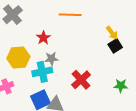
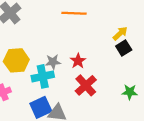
yellow arrow: (112, 33) -> (120, 33), turned -96
red star: (43, 38) -> (78, 61), moved

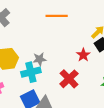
red star: (78, 61) -> (83, 55), moved

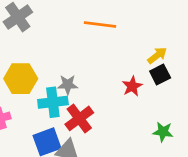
red cross: (69, 79) -> (79, 118), moved

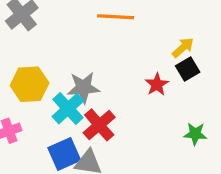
gray star: (68, 85) -> (83, 87), size x1.4
cyan cross: (53, 102) -> (68, 109), turned -32

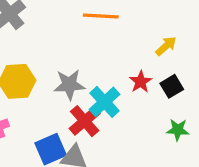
black square: (188, 69) -> (172, 86), moved
cyan cross: (68, 109) -> (105, 102), moved

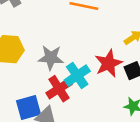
red star: (141, 82) -> (108, 63), size x1.5

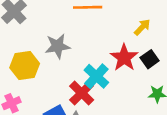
gray star: (51, 58) -> (58, 46), moved

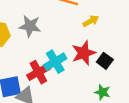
yellow arrow: (142, 27) -> (91, 21), moved
black square: (150, 59) -> (105, 61), turned -35

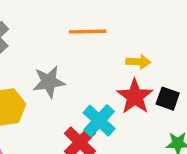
yellow arrow: (91, 21) -> (138, 62), moved, turned 49

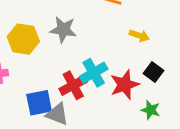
red star: (135, 97) -> (125, 85), moved

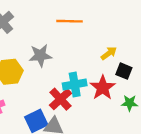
yellow arrow: (139, 36) -> (109, 53), moved, turned -42
cyan cross: (94, 73) -> (75, 84), turned 35

